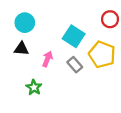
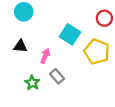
cyan circle: (25, 23) -> (24, 12), moved
gray rectangle: (75, 65) -> (57, 76), moved

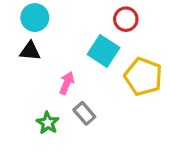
red circle: (104, 18) -> (126, 19), moved
black triangle: (20, 46) -> (30, 51), moved

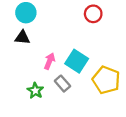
cyan square: (103, 51) -> (77, 61), moved
yellow pentagon: (143, 77) -> (106, 80), moved

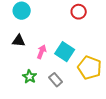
black triangle: (22, 37) -> (19, 41), moved
gray rectangle: (62, 84) -> (56, 80), moved

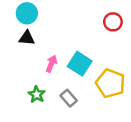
red circle: (79, 12) -> (113, 22), moved
black triangle: (19, 41) -> (27, 38), moved

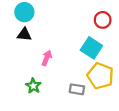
cyan square: (80, 64) -> (91, 48), moved
gray rectangle: (69, 98) -> (77, 89), moved, turned -40

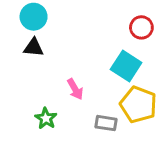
pink arrow: (47, 58) -> (75, 89), moved, turned 128

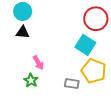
red circle: (141, 27) -> (96, 19), size x1.5
pink arrow: (75, 89) -> (38, 63), moved

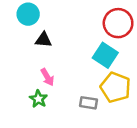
black triangle: (23, 32) -> (44, 40), moved

